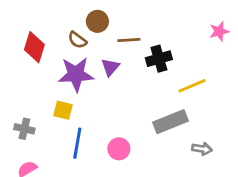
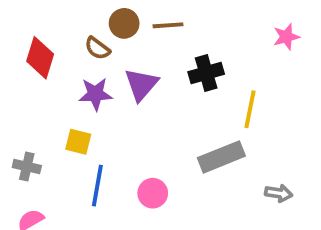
brown line: (129, 40) -> (168, 25), moved
purple triangle: (110, 67) -> (141, 84), size x1.4
purple star: (76, 74) -> (95, 94), size x0.7
yellow line: (192, 86) -> (250, 109), turned -56
gray arrow: (202, 149) -> (279, 193), moved

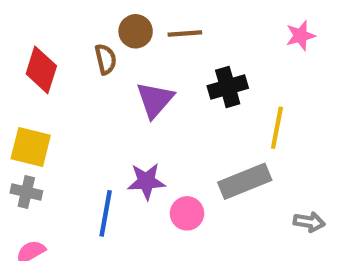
pink star: (286, 37) -> (301, 36), moved
brown semicircle: (97, 48) -> (106, 59), turned -140
purple star: (95, 94) -> (146, 181), moved
yellow square: (78, 142) -> (31, 147), moved, size x1.4
pink circle: (153, 193) -> (187, 213), moved

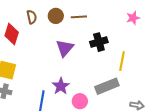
brown semicircle: (106, 59) -> (32, 17), moved
purple star: (146, 181) -> (61, 86), turned -30

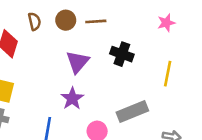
black cross: (99, 42) -> (122, 54), turned 36
yellow line: (122, 61) -> (168, 74), moved
purple star: (61, 86) -> (72, 98), moved

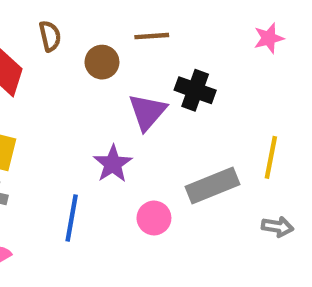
brown circle: (66, 20) -> (102, 62), moved
purple triangle: (77, 62) -> (147, 112), moved
yellow line: (168, 74) -> (271, 157), moved

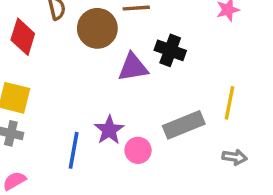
brown circle: (102, 62) -> (97, 28), size x1.5
purple triangle: (147, 112) -> (133, 67), turned 40
purple star: (113, 164) -> (109, 130), moved

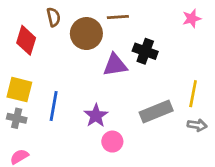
blue line: (74, 150) -> (54, 106), moved
pink circle: (138, 150) -> (112, 142), moved
gray arrow: (235, 157) -> (197, 125), moved

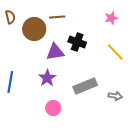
yellow line: (193, 94) -> (115, 52), moved, turned -54
purple star: (96, 116) -> (47, 78), moved

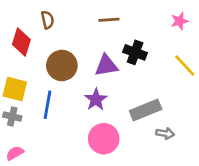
brown circle: (34, 29) -> (62, 65), moved
gray arrow: (115, 96) -> (165, 133), moved
pink circle: (53, 108) -> (104, 139), size x1.5

